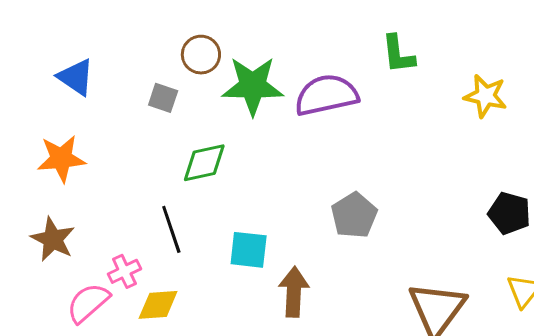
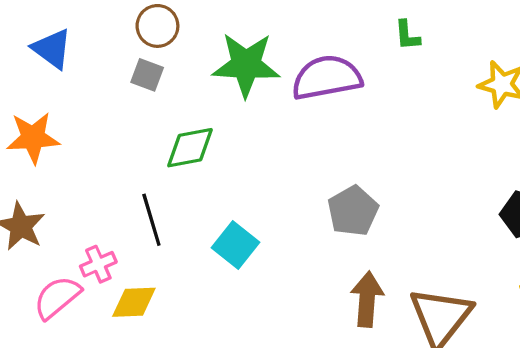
green L-shape: (398, 54) -> (407, 35), size x0.7
brown circle: (201, 55) -> (157, 26), moved
cyan square: (249, 250) -> (236, 245), turned 30
brown arrow: (294, 292) -> (367, 299), moved

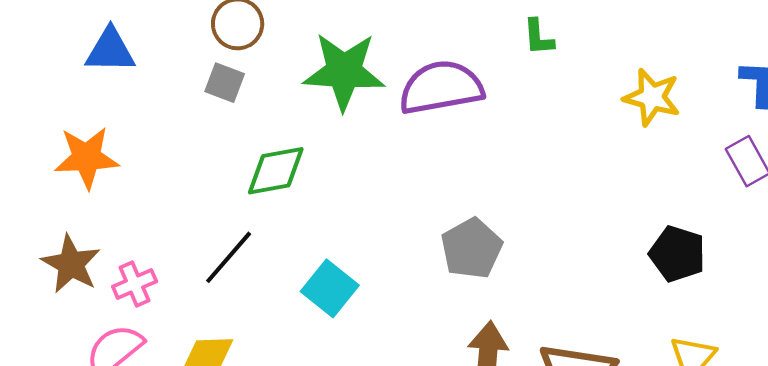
blue triangle: (52, 49) -> (110, 50), turned -36
black line: (151, 220) -> (229, 257), turned 57
pink cross: (98, 264) -> (135, 284), moved

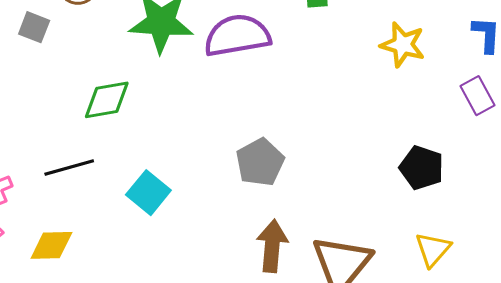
gray square: (225, 83) -> (34, 27), moved
black line: (229, 257) -> (69, 167), turned 33

